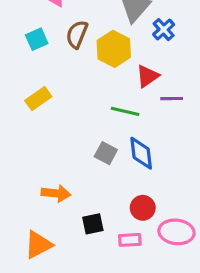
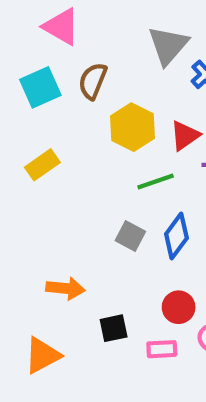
cyan square: (37, 39) -> (40, 87), size x1.4
yellow hexagon: (114, 49) -> (132, 127), moved
green line: (125, 111) -> (156, 182), turned -32
blue diamond: (141, 153) -> (176, 236), turned 44

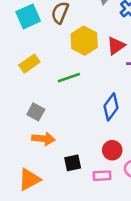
green line: (156, 182) -> (69, 78), moved
gray square: (130, 236) -> (36, 112), moved

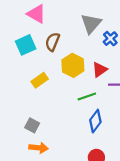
yellow rectangle: (29, 64) -> (40, 80), moved
green line: (69, 78) -> (87, 96), moved

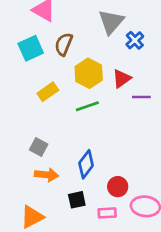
green line: (87, 96) -> (87, 106), moved
blue diamond: (95, 121) -> (86, 164), moved

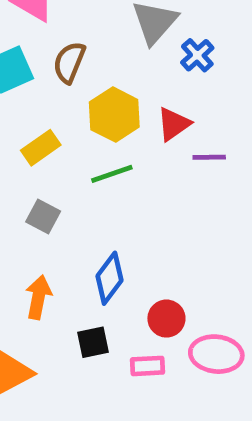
gray square: (39, 147) -> (43, 217), moved
orange arrow: (47, 175) -> (38, 297), turned -85

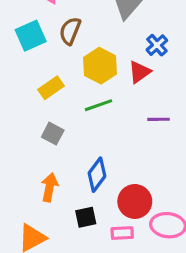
blue cross: (197, 55) -> (157, 45), moved
purple line: (209, 157) -> (158, 119), moved
red circle: (166, 319) -> (135, 201), size x1.4

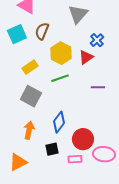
gray square: (53, 134) -> (31, 96), size x1.5

